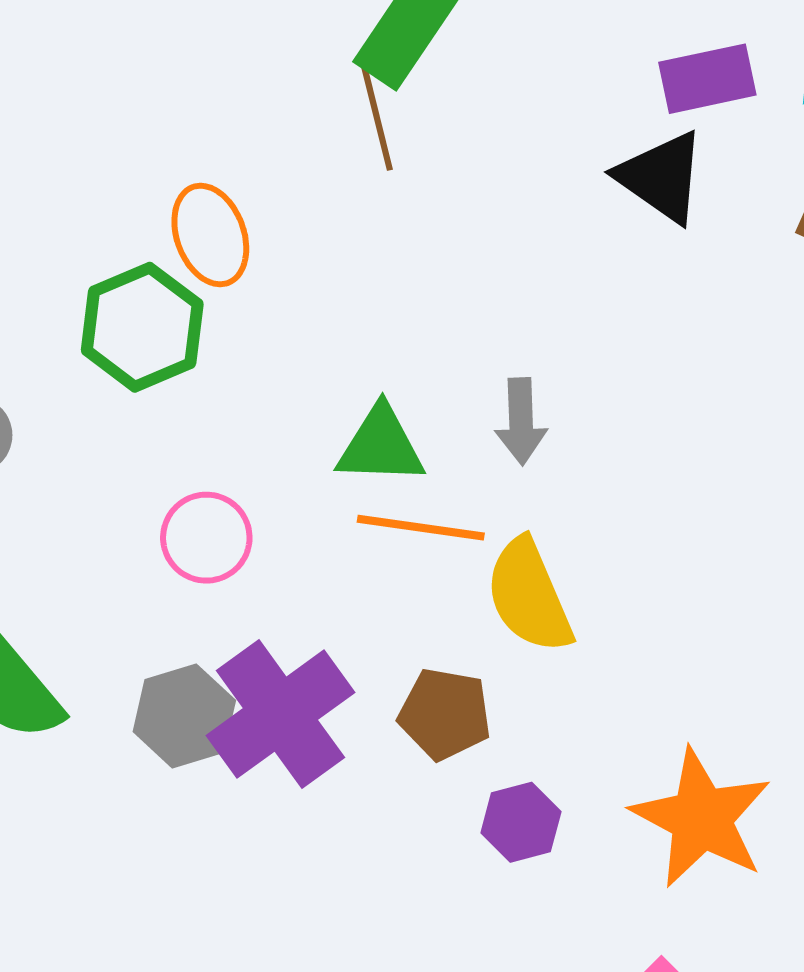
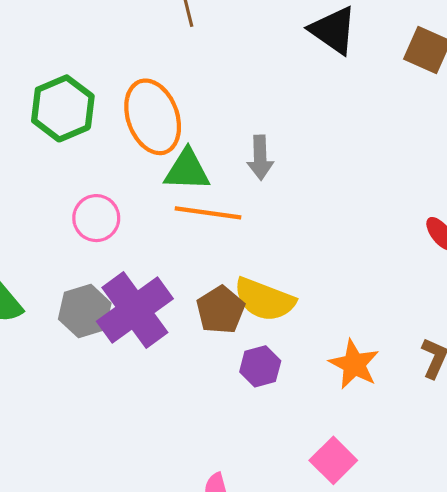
orange ellipse: (210, 235) -> (153, 117), moved, size x1.4
yellow semicircle: (529, 596) -> (264, 300), moved, turned -46
brown pentagon: (445, 714) -> (221, 310), turned 30
orange star: (701, 818) -> (354, 364), size x0.7

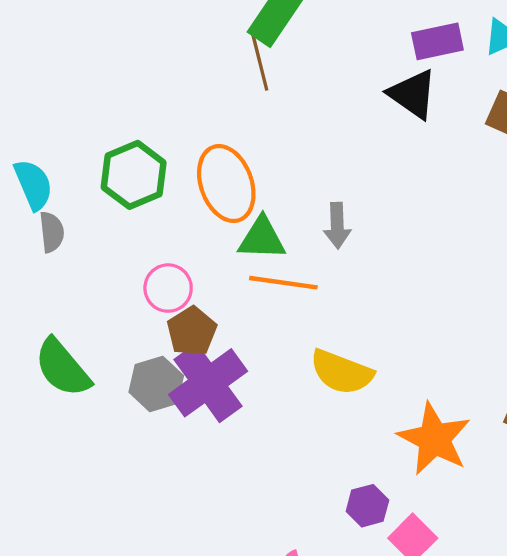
brown pentagon: (221, 310) -> (192, 331), moved
orange star: (354, 364) -> (434, 439), size x1.4
purple hexagon: (260, 366) -> (367, 506), moved

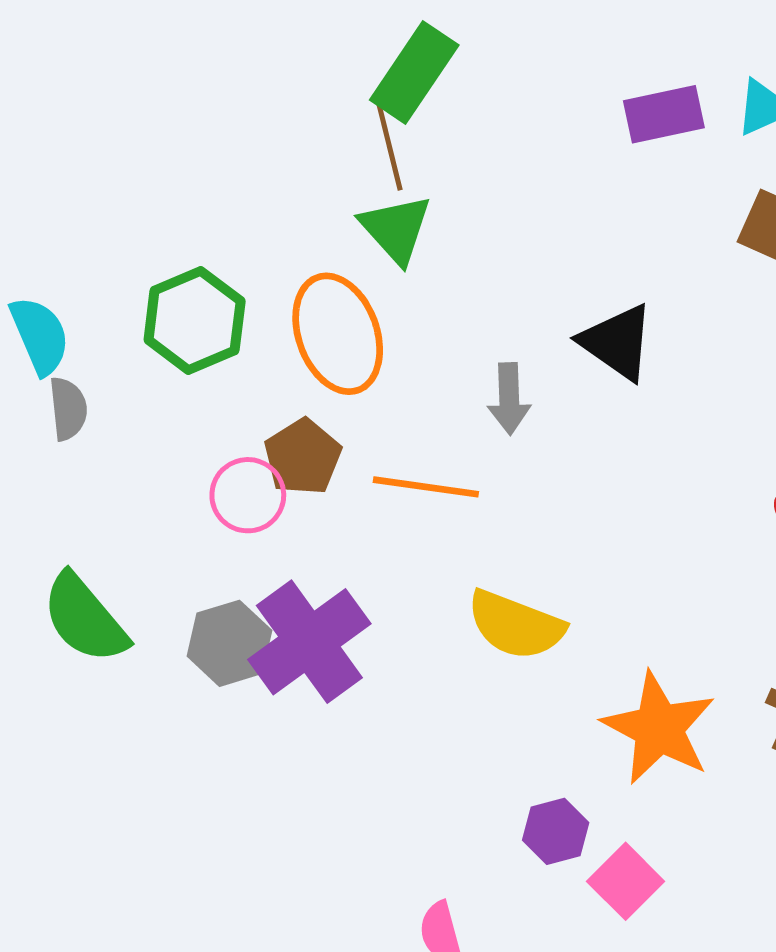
black triangle: (413, 94) -> (617, 342), moved
green triangle: (262, 238) -> (396, 229), moved, turned 46
brown pentagon: (192, 331) -> (303, 457), moved

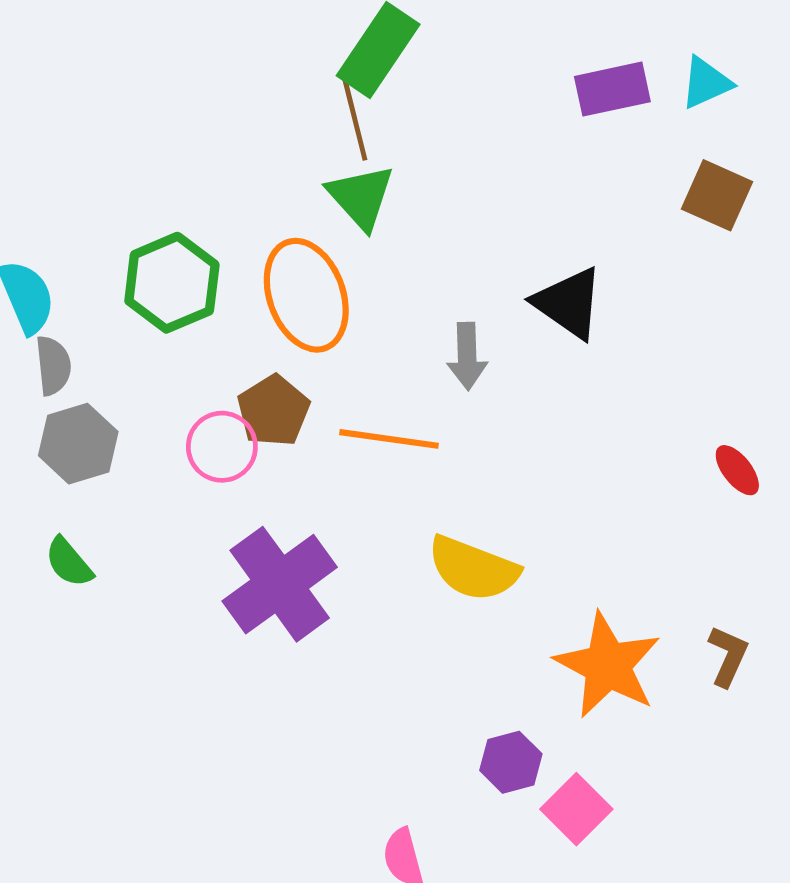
green semicircle: (85, 618) -> (69, 562), size x0.6
gray hexagon: (230, 643) -> (78, 444), moved

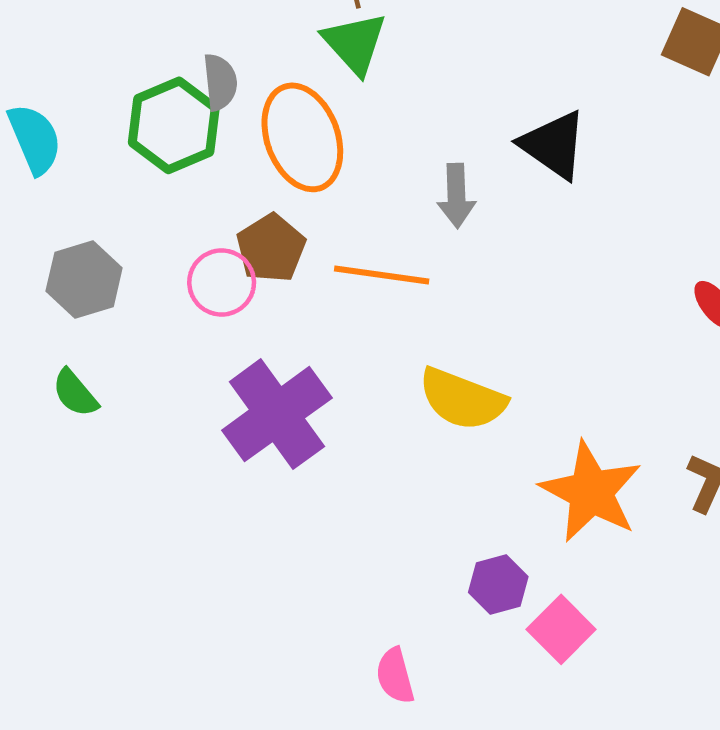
gray semicircle: (53, 366) -> (220, 82), moved

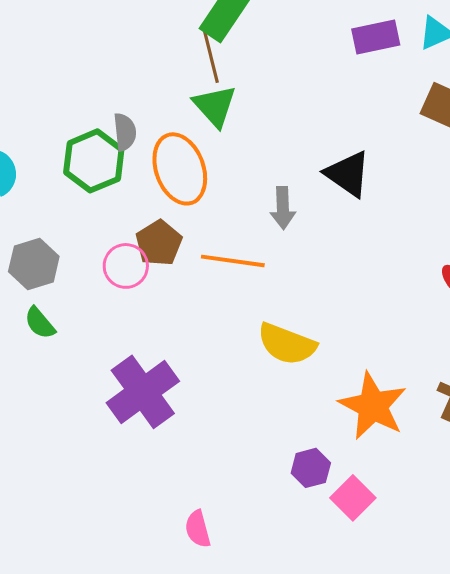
green semicircle: (75, 393) -> (40, 323), moved
purple cross: (277, 414) -> (143, 392), moved
pink semicircle: (395, 676) -> (198, 529), moved

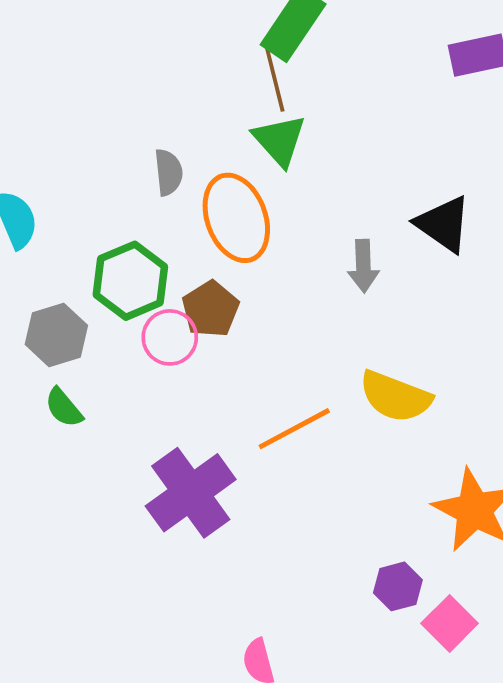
green hexagon: (94, 161) -> (130, 281), moved
orange line: (233, 261) -> (294, 429), moved, turned -36
yellow semicircle: (287, 344) -> (395, 397), moved

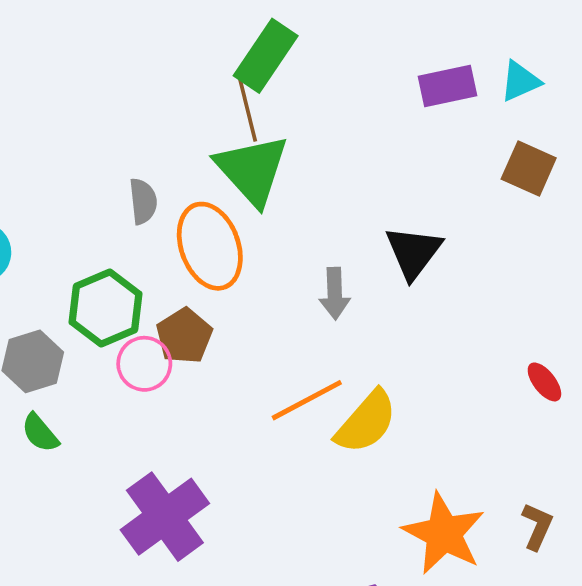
green triangle: (279, 140) -> (252, 170), size x1.4
black triangle: (443, 224) -> (413, 252), turned 32
yellow semicircle: (395, 397) -> (366, 422), turned -70
orange line: (294, 429) -> (307, 400), moved

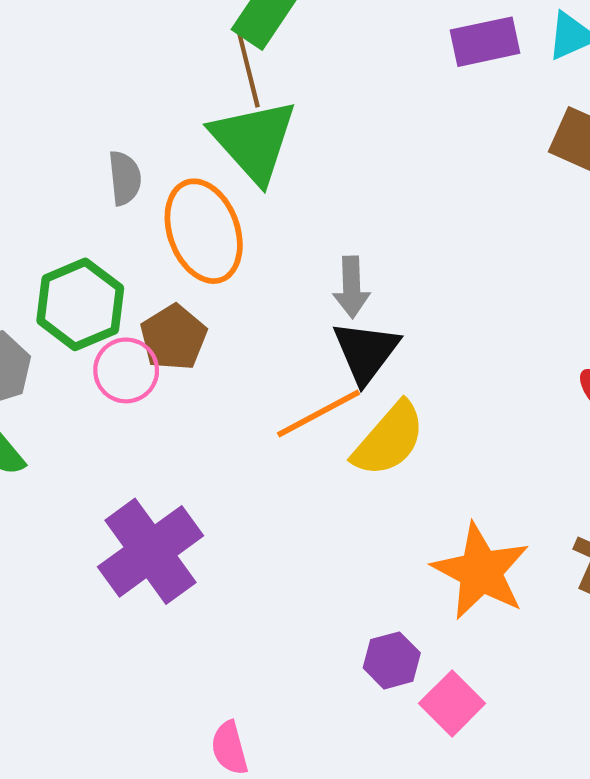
black triangle: (413, 252) -> (366, 352), moved

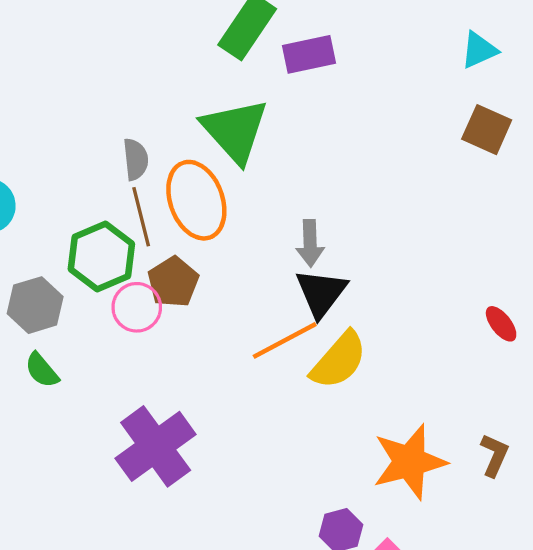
purple rectangle: (485, 42) -> (309, 54), moved
brown line: (248, 69) -> (141, 217), moved
orange star: (481, 571) -> (409, 462), turned 30

